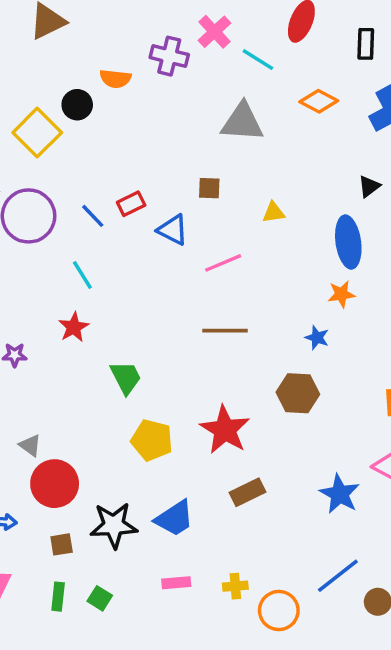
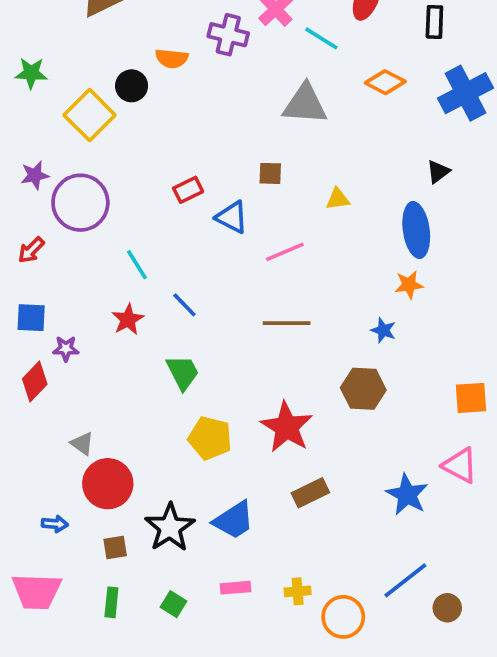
blue line: (93, 216) -> (184, 305), moved
black star: (114, 525) -> (170, 527), turned -30
green square: (100, 598) -> (173, 604), moved

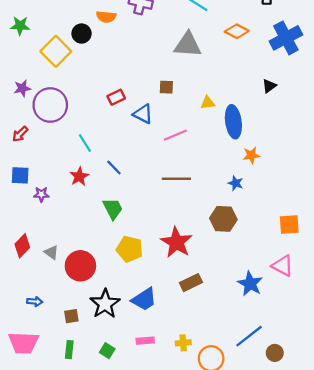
blue ellipse: (416, 230) -> (233, 122), moved
red diamond: (35, 381) -> (22, 246), moved
red circle: (108, 484) -> (80, 266), moved

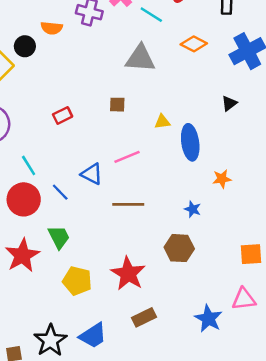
blue triangle: (143, 114) -> (92, 174), moved
orange star: (251, 155) -> (222, 179), moved
red star: (79, 176) -> (22, 255), moved, size x1.6
red circle: (80, 266) -> (24, 199), moved
pink triangle: (283, 266) -> (244, 299), turned -35

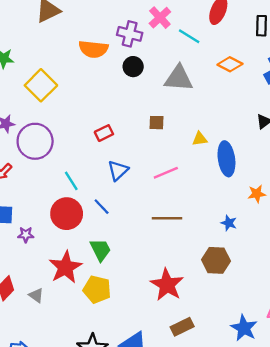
orange semicircle: (52, 28) -> (93, 49), size x1.4
black circle: (25, 46) -> (133, 67), moved
blue triangle: (92, 174) -> (118, 170), moved, turned 50
yellow pentagon: (77, 281) -> (97, 289), moved

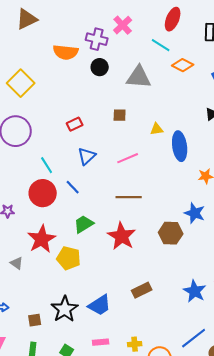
cyan line: (189, 36) -> (161, 45), moved
blue star: (229, 223) -> (195, 213), moved, size x1.5
green trapezoid: (100, 250) -> (84, 224), moved, turned -95
red star: (167, 285) -> (122, 236), moved

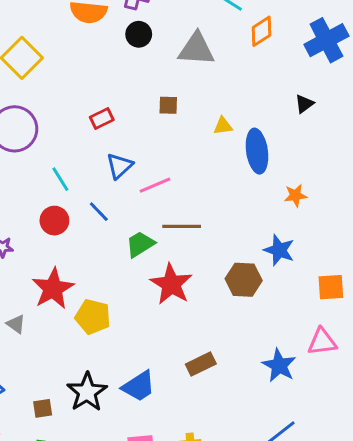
orange diamond: (183, 65) -> (261, 31), turned -60
pink line: (128, 158) -> (155, 185), moved
red circle: (43, 193) -> (54, 221), size x0.7
green trapezoid: (84, 224) -> (140, 244), moved

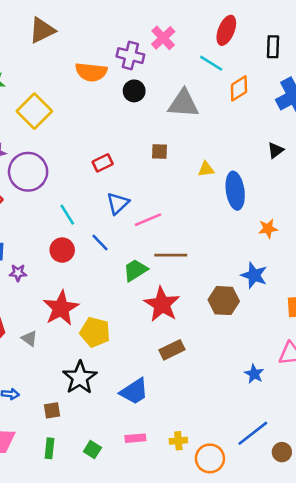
brown rectangle: (201, 364) -> (172, 350), moved
blue star: (279, 365) -> (254, 374), size x0.7
black star: (87, 392) -> (80, 378), moved

